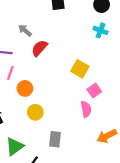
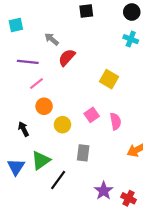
pink line: (10, 73) -> (36, 83), turned 32
orange circle: (25, 88) -> (44, 106), moved
pink square: (94, 91) -> (92, 115), moved

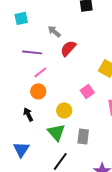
orange circle: (44, 106) -> (38, 91), moved
pink square: (92, 115) -> (87, 91), moved
green triangle: (41, 160) -> (56, 132), moved, turned -36

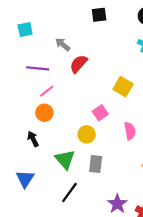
yellow circle: (64, 110) -> (87, 134), moved

